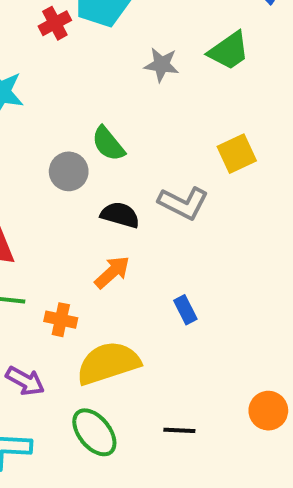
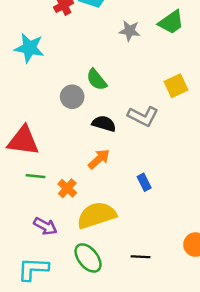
orange cross: (61, 320) -> (67, 188), turned 30

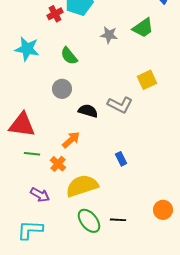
green semicircle: (97, 80) -> (69, 56), moved
orange arrow: (99, 159) -> (71, 140), moved
green ellipse: (88, 258) -> (89, 221), moved

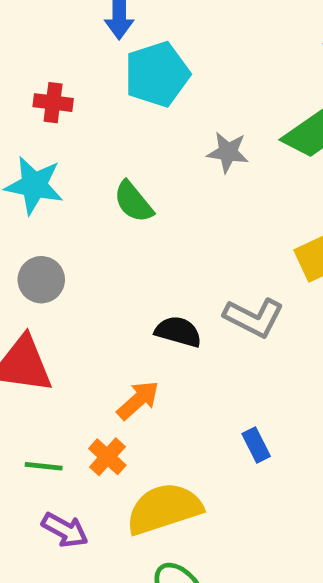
red cross: (55, 14) -> (53, 103), moved, turned 35
gray circle: (62, 89) -> (41, 280), moved
green line: (32, 154) -> (44, 466), moved

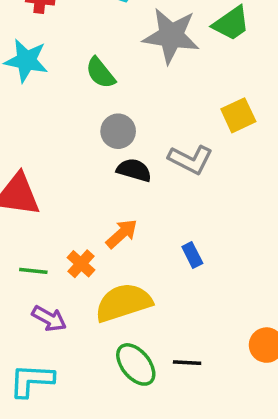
gray star: (228, 152) -> (171, 36), size x1.8
gray circle: (41, 280) -> (118, 131), moved
orange arrow: (138, 400) -> (122, 234), moved

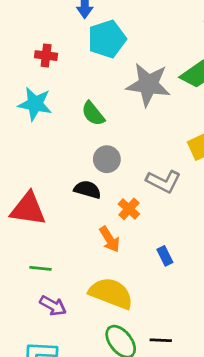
black semicircle: (134, 170) -> (87, 190), moved
orange arrow: (122, 234) -> (110, 239), turned 100
orange cross: (81, 264) -> (129, 209), moved
yellow semicircle: (123, 303) -> (111, 293), turned 39

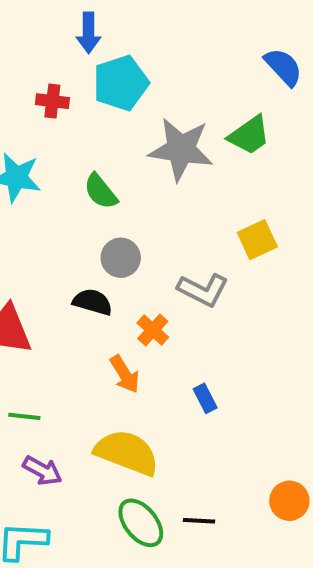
red cross: (46, 56) -> (52, 101), moved

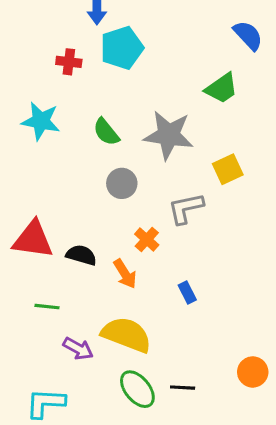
gray star: (181, 149) -> (169, 135), moved
gray L-shape: (203, 290) -> (186, 208), turned 141
black semicircle: (93, 302) -> (81, 255), moved
purple arrow: (42, 471) -> (78, 349), moved

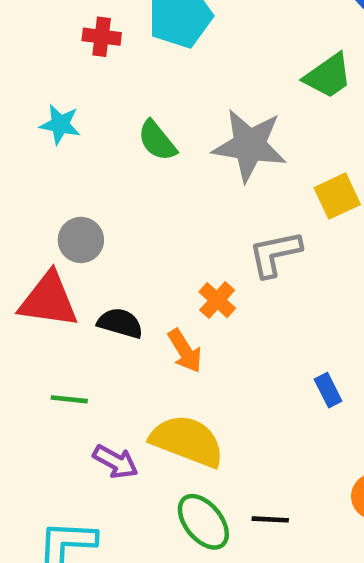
cyan star: (41, 121) -> (60, 124), size x0.7
gray circle: (122, 183) -> (81, 240), moved
blue rectangle: (187, 292) -> (328, 390), moved

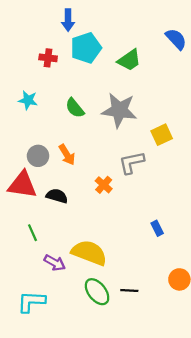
green trapezoid: (328, 76) -> (129, 60), moved
orange arrow: (185, 351) -> (67, 155), moved
green line: (69, 399) -> (32, 233), turned 60

